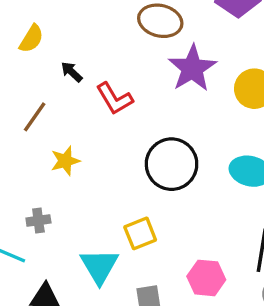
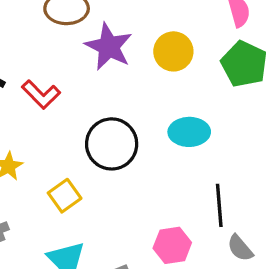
yellow square: (140, 233) -> (65, 196), moved

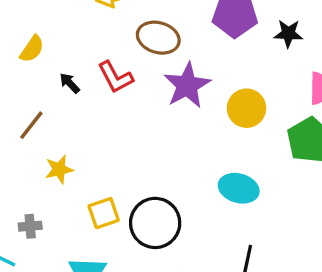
red L-shape: (41, 94) -> (115, 77), moved
black circle: (112, 144) -> (155, 223), moved

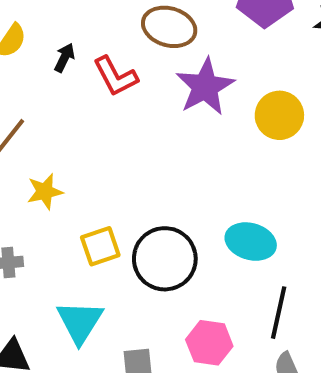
black arrow: (70, 83) -> (64, 58), moved, turned 70
cyan ellipse: (239, 188) -> (251, 242), moved

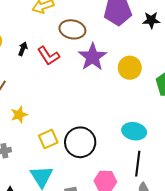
cyan ellipse: (251, 242) -> (134, 131), moved

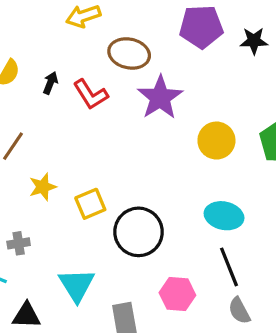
yellow circle: (130, 68) -> (216, 141), moved
yellow square: (48, 139) -> (90, 204), moved
black line: (138, 164) -> (229, 267), turned -30

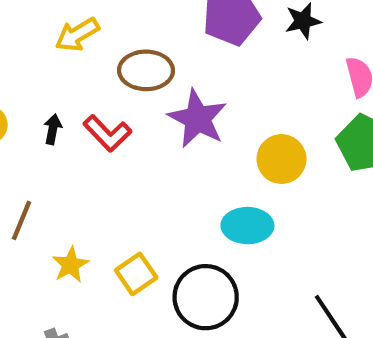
cyan ellipse: (224, 216) -> (247, 226), moved

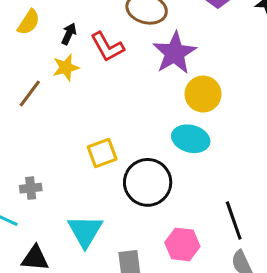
yellow circle: (281, 159) -> (203, 94), moved
yellow star: (70, 265) -> (66, 67), moved

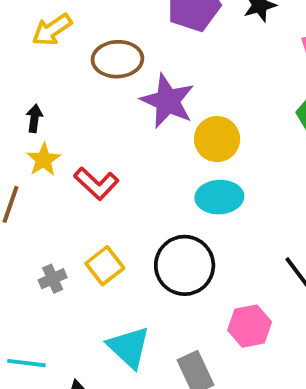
red L-shape: (107, 47) -> (96, 183), moved
yellow square: (102, 153) -> (105, 266), moved
gray cross: (31, 188) -> (53, 279), moved

